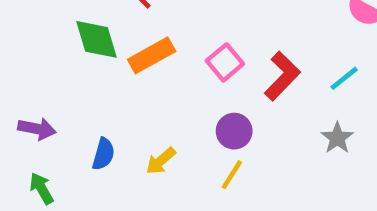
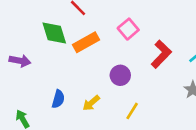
pink square: (225, 62) -> (128, 29), moved
purple arrow: (37, 129) -> (20, 61), moved
purple circle: (234, 131) -> (120, 75), moved

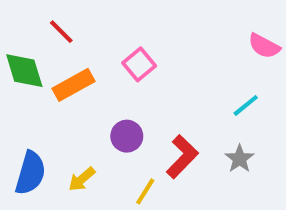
red L-shape: (161, 54) -> (182, 157), moved
blue semicircle: (58, 99) -> (30, 173), size x1.5

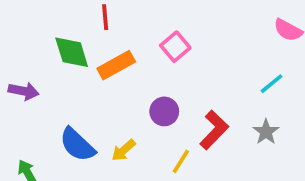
red line: (61, 32) -> (105, 17), turned 40
blue semicircle: (30, 173) -> (77, 145), turned 117

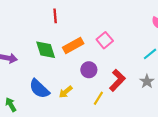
pink square: (175, 47) -> (105, 40), moved
green diamond: (72, 52) -> (46, 50), moved
orange rectangle: (116, 65) -> (73, 46), moved

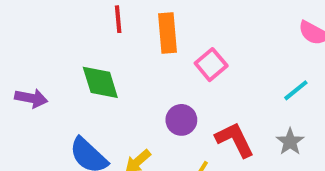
orange rectangle: (73, 46) -> (168, 33), moved, turned -66
red L-shape: (117, 80) -> (235, 140), turned -70

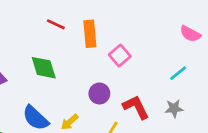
red line: (118, 19) -> (56, 24), turned -60
gray star: (290, 142) -> (174, 108), turned 30

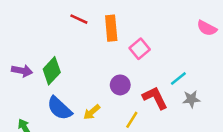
green diamond: (44, 68) -> (52, 71), moved, turned 60
cyan line: (178, 73) -> (178, 78), moved

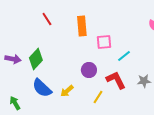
red line: (79, 19) -> (47, 19), moved, turned 32
pink square: (140, 49) -> (104, 42), turned 35
cyan line: (178, 78) -> (124, 56), moved

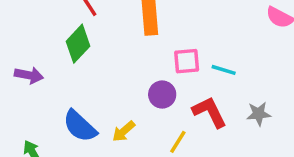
pink square: (104, 42) -> (187, 61), moved
cyan line: (124, 56) -> (224, 70), turned 56
green diamond: (36, 59) -> (78, 44), moved

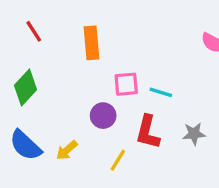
green diamond: (78, 44) -> (25, 87), moved
red L-shape: (210, 112) -> (148, 132), turned -140

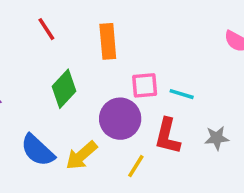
green diamond: (25, 87) -> (64, 89), moved
purple circle: (103, 116) -> (120, 119), size x1.5
yellow arrow: (67, 150) -> (81, 156), size x1.4

